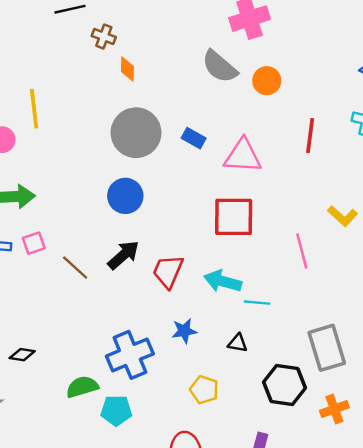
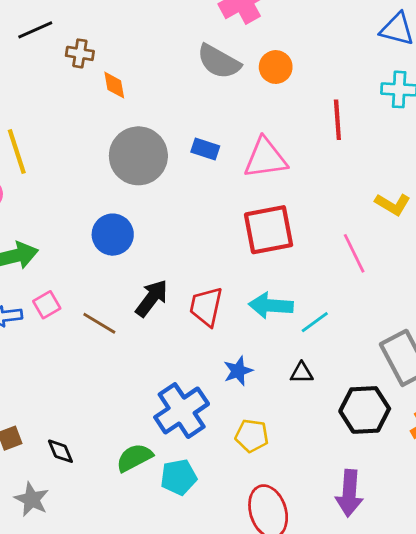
blue circle: (125, 196) -> (113, 235), moved
cyan line: (257, 303) -> (315, 322), turned -30
black diamond: (22, 355) -> (60, 451), moved, turned 70
yellow pentagon: (204, 390) -> (252, 436), moved

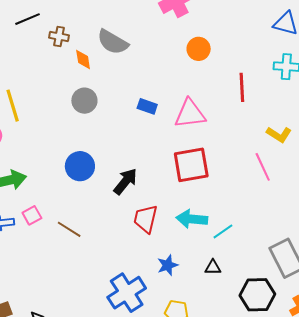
gray semicircle: (219, 62) -> (113, 42), moved
gray circle: (138, 156) -> (84, 101), moved, size x0.6
yellow L-shape: (393, 204) -> (279, 134), moved
pink line: (354, 253) -> (263, 167), moved
black arrow: (152, 298) -> (125, 181), moved

